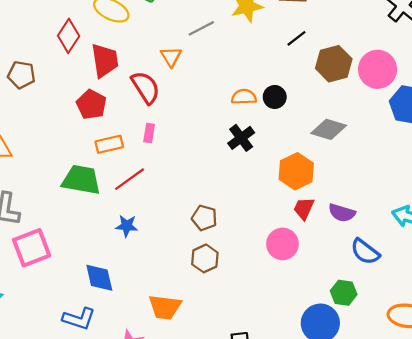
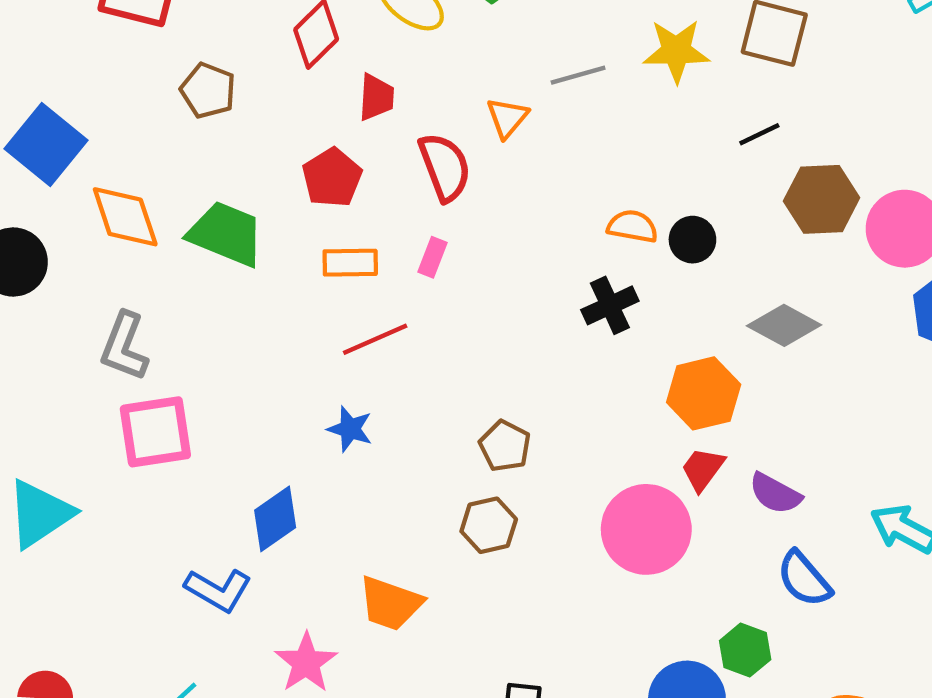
red trapezoid: (105, 60) -> (376, 97), size x0.7
green trapezoid: (81, 180) -> (226, 234), moved
pink circle: (282, 244) -> (646, 529), size x1.4
blue diamond: (99, 278) -> (275, 519), turned 56

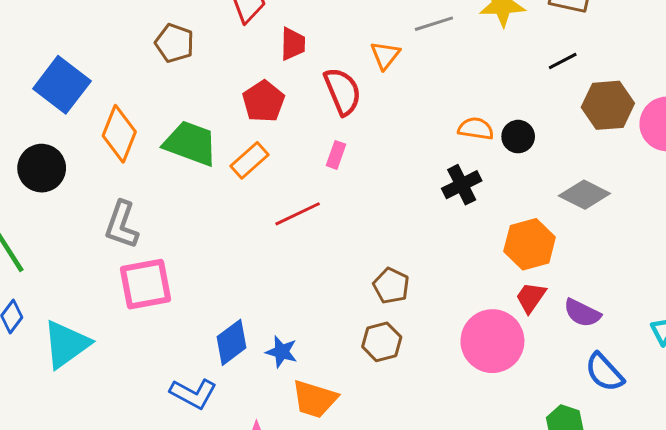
orange diamond: (125, 217) -> (119, 134), turned 42
orange rectangle: (350, 263) -> (250, 160), moved, turned -39
blue star: (350, 429) -> (282, 352), moved

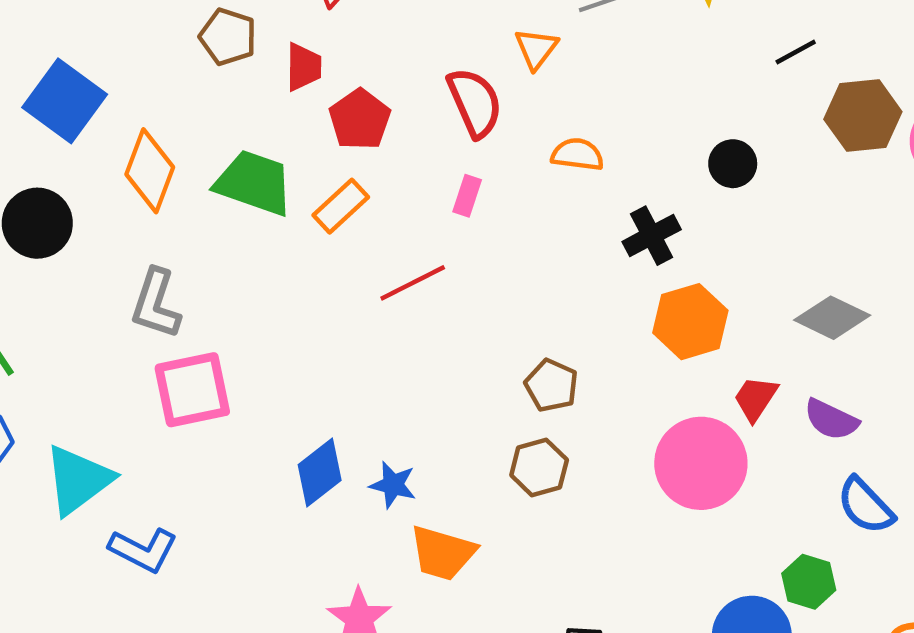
red trapezoid: (293, 44) -> (304, 67), moved
orange semicircle: (476, 129) -> (577, 154), moved
gray diamond: (584, 195) -> (832, 318), moved
orange hexagon: (530, 244) -> (690, 322), moved
blue L-shape: (193, 394) -> (143, 550), moved

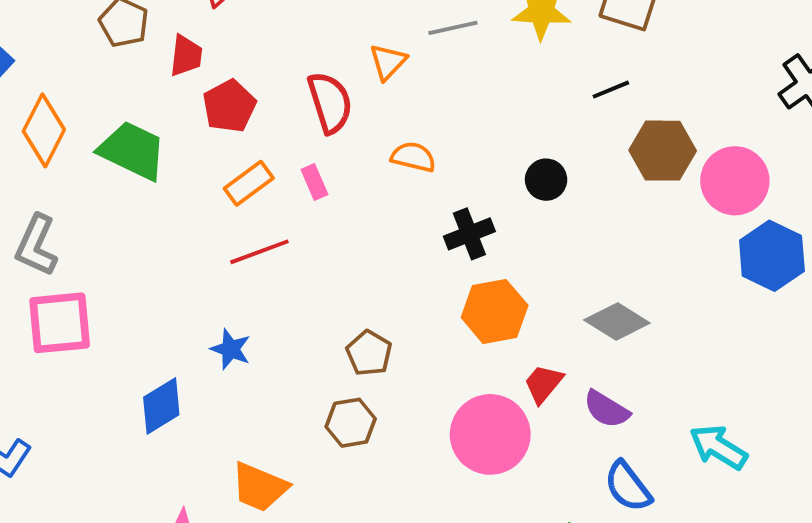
pink rectangle: (467, 196) -> (314, 182), turned -48
orange rectangle: (341, 206) -> (249, 183), moved
blue star: (393, 485) -> (231, 349), moved

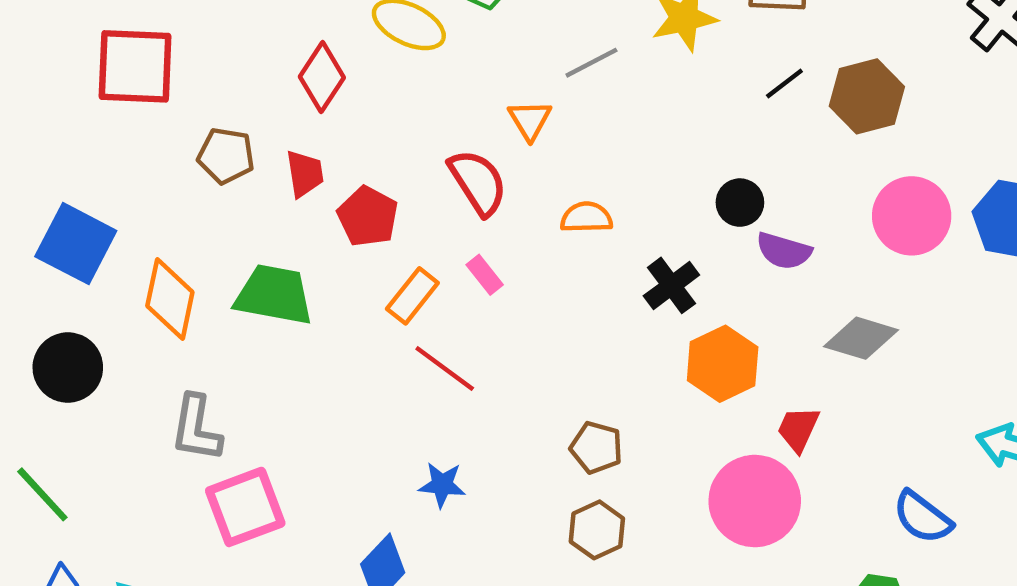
brown hexagon: (663, 151) -> (867, 96), moved
pink circle: (735, 181) -> (912, 216), moved
red line: (259, 252) -> (445, 368), turned 72
purple semicircle: (606, 409) -> (784, 251), moved

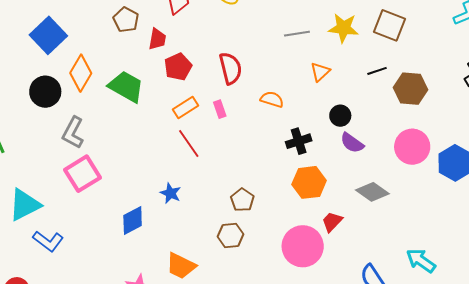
orange triangle: (530, 120) -> (320, 72), moved
black circle: (68, 368) -> (45, 92), moved
pink square: (245, 507) -> (82, 174), turned -30

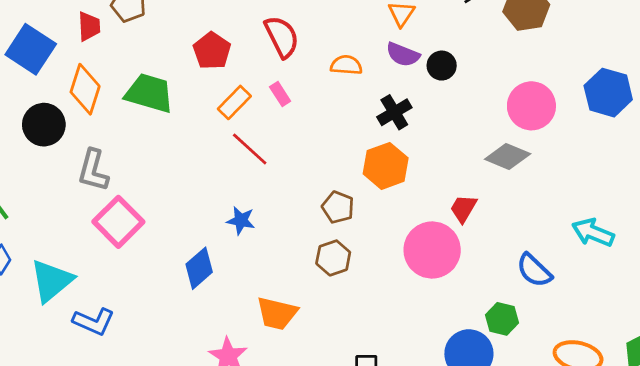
red trapezoid: (157, 39) -> (89, 26), moved
purple semicircle: (352, 143) -> (403, 55), moved
pink circle: (412, 147) -> (531, 106), moved
orange hexagon: (309, 182) -> (386, 166), moved

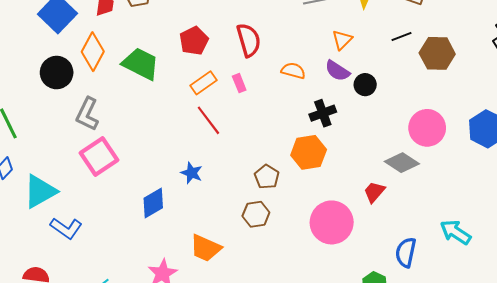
red trapezoid: (463, 208) -> (374, 192), moved
blue semicircle: (534, 270) -> (406, 252), turned 48

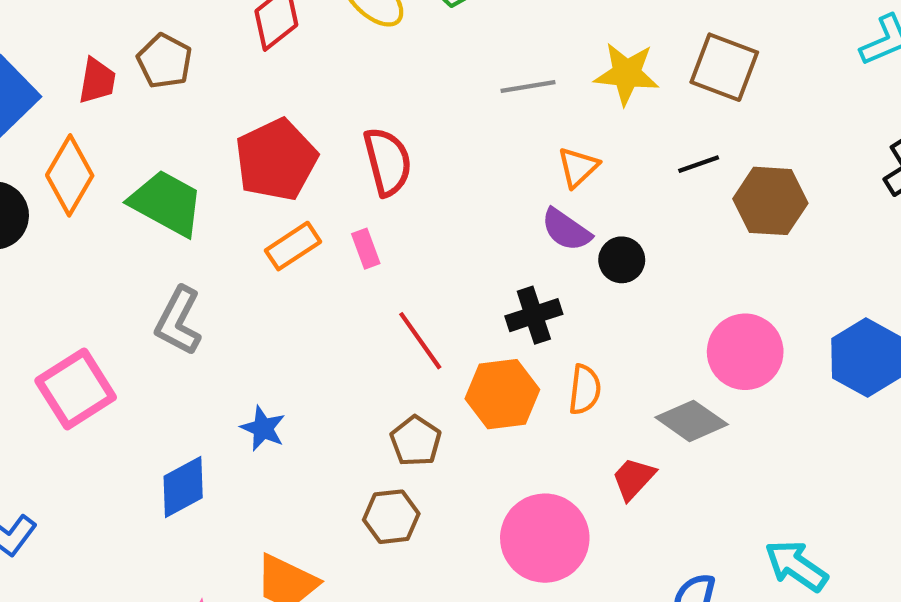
red pentagon: (194, 41) -> (276, 160), size x1.4
orange semicircle: (293, 71) -> (585, 390), moved, turned 80
gray L-shape: (87, 114) -> (178, 321), moved
red line: (208, 120) -> (420, 341), moved

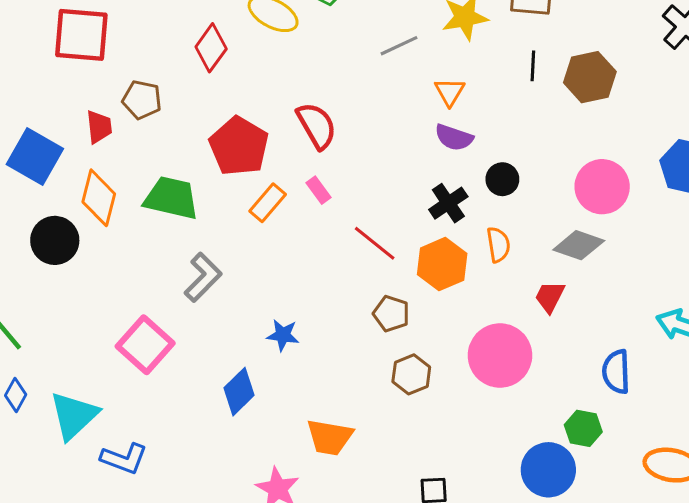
black line: (699, 164) -> (533, 66), turned -52
black circle: (622, 260) -> (502, 179), moved
gray L-shape: (178, 321) -> (203, 277), turned -147
brown hexagon: (391, 517) -> (411, 374), moved

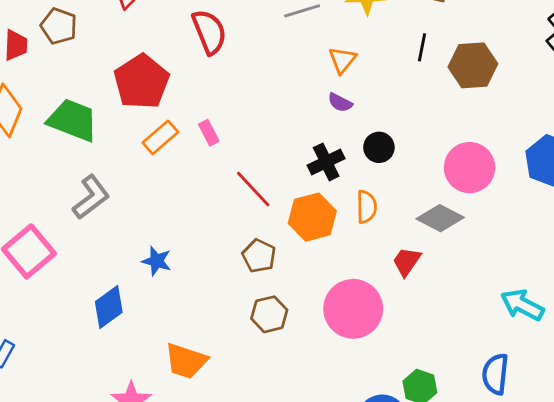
red semicircle: (317, 126) -> (209, 32), moved
purple semicircle: (454, 138) -> (340, 103), size x0.7
blue semicircle: (616, 372) -> (495, 374), moved

